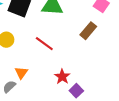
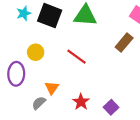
red star: (62, 77) -> (81, 102), moved

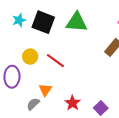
red line: (77, 57) -> (55, 61), moved

